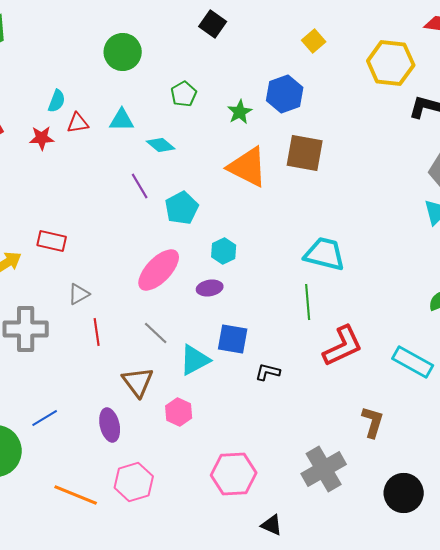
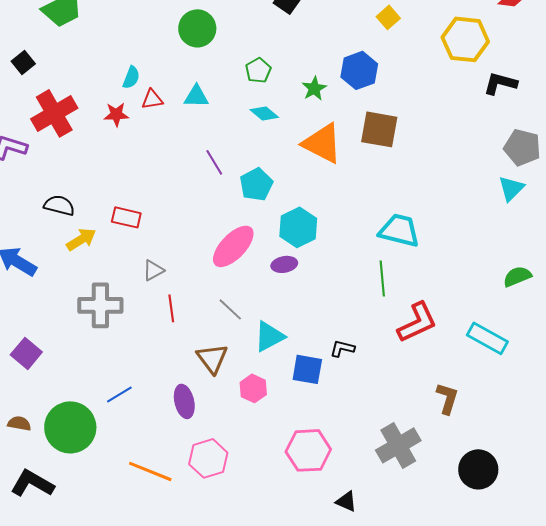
cyan diamond: (161, 145) -> (264, 113), moved
cyan hexagon: (224, 251) -> (298, 227), size x1.5
blue square: (233, 339) -> (307, 369), moved

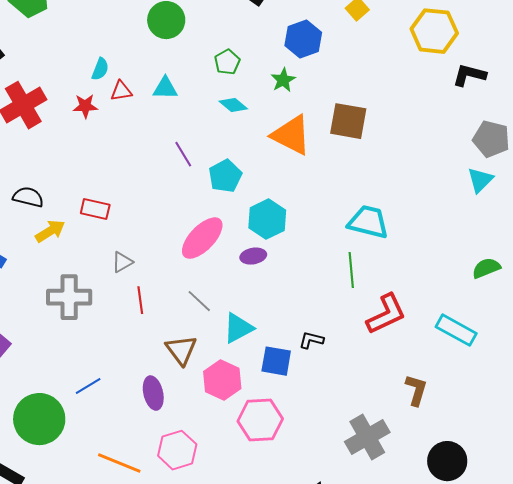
blue hexagon: (359, 70) -> (303, 39), moved
pink hexagon: (253, 388) -> (222, 380), size x1.4
pink hexagon: (308, 450) -> (260, 420), moved

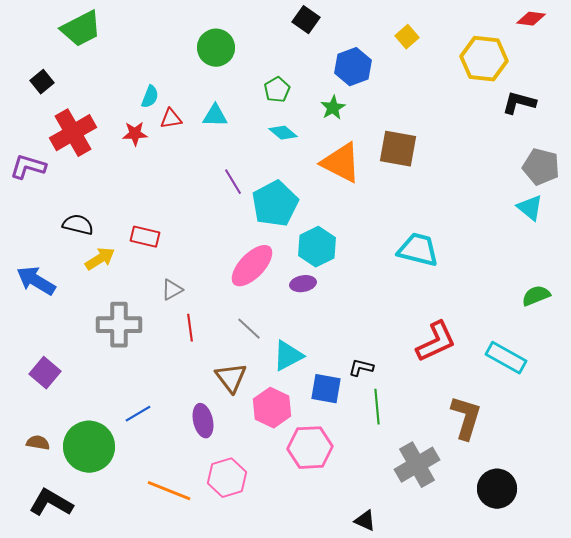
cyan pentagon: (225, 176) -> (275, 204), size x1.4
cyan triangle: (480, 180) -> (530, 208), turned -36
green line: (351, 270) -> (377, 407), moved
brown L-shape: (416, 390) -> (466, 418), size x1.4

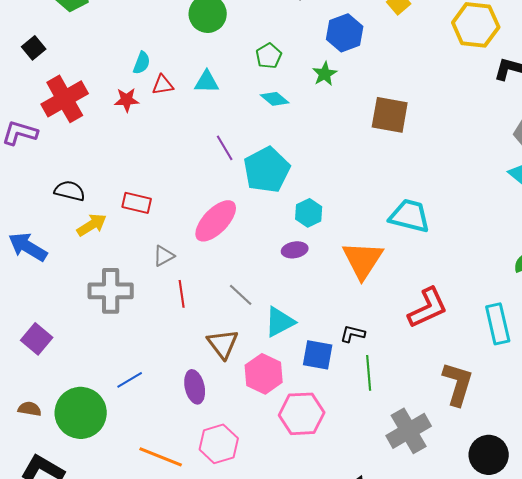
orange triangle: (341, 163) -> (363, 260), moved, turned 36
cyan hexagon: (317, 247) -> (309, 213), size x0.7
pink ellipse: (252, 266) -> (216, 221), moved
cyan rectangle: (506, 358) -> (498, 324), turned 48

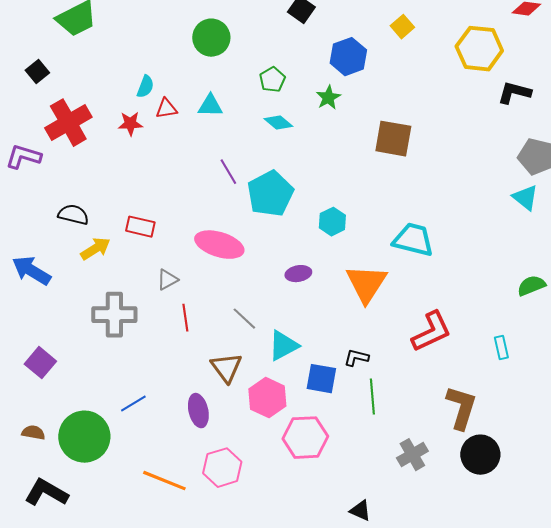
cyan hexagon: (309, 213) -> (332, 222), moved
pink ellipse: (216, 221) -> (219, 245), turned 63
cyan rectangle: (498, 324) -> (501, 348), size x0.6
gray cross: (409, 431) -> (412, 455), size x0.7
black circle: (489, 455) -> (480, 455), moved

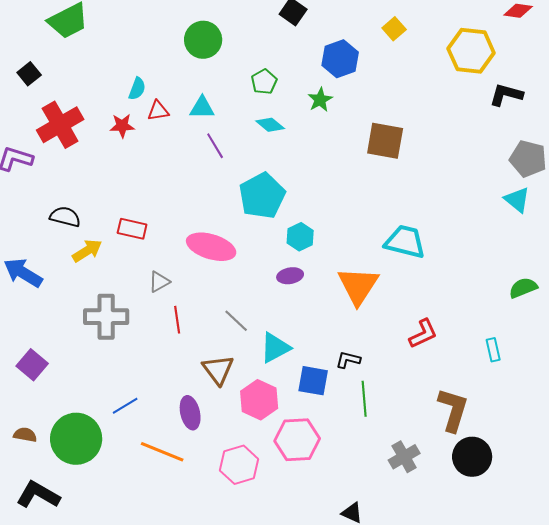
purple line: (228, 172) -> (215, 146), moved
cyan hexagon: (332, 222) -> (300, 237), moved
red L-shape: (431, 332) -> (423, 334), size x0.7
pink hexagon: (222, 468) -> (239, 465), moved
orange line: (164, 481) -> (162, 452), moved

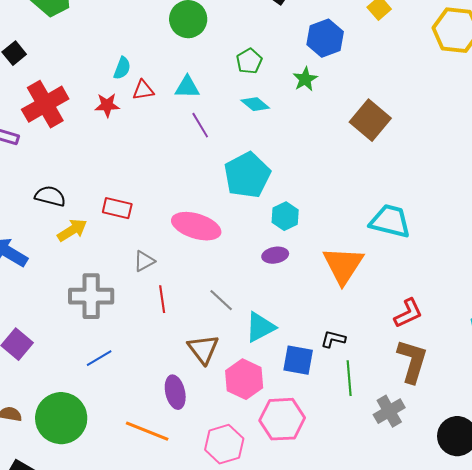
brown square: (385, 141) -> (370, 120), turned 30
blue line: (125, 406) -> (99, 358), moved
brown L-shape: (453, 410) -> (412, 361), moved
gray cross: (404, 457) -> (389, 411), moved

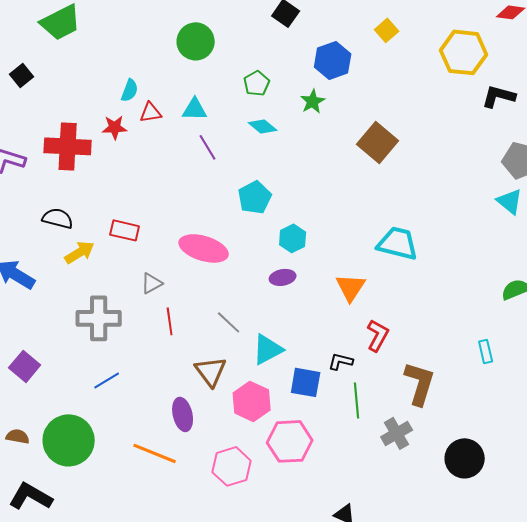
red cross: (45, 104) -> (68, 146), moved, turned 33
cyan pentagon: (247, 175) -> (255, 197), size x0.7
orange triangle: (343, 265) -> (351, 287), size x0.7
red L-shape: (408, 313) -> (378, 335), moved, turned -36

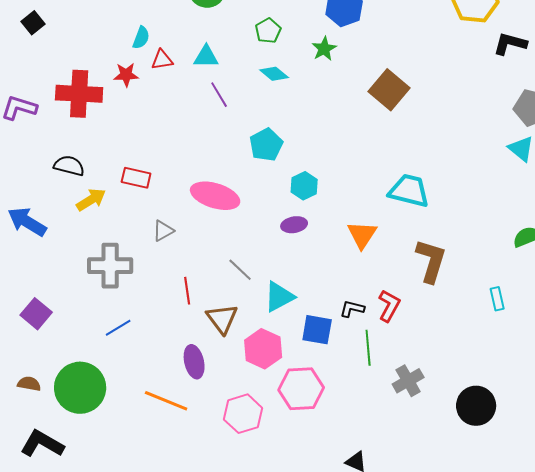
red line: (170, 321) -> (187, 291), moved
red L-shape: (378, 335) -> (389, 306), moved
brown L-shape: (420, 383) -> (431, 261), moved

